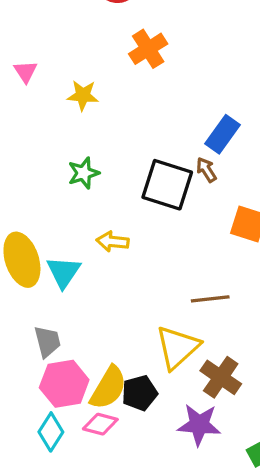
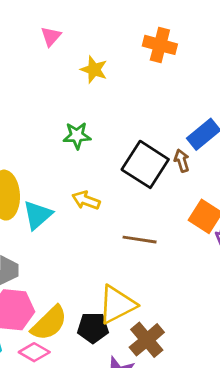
orange cross: (148, 49) -> (160, 45), turned 32
brown line: (210, 299) -> (140, 240), moved
black pentagon: (140, 393) -> (93, 328), moved

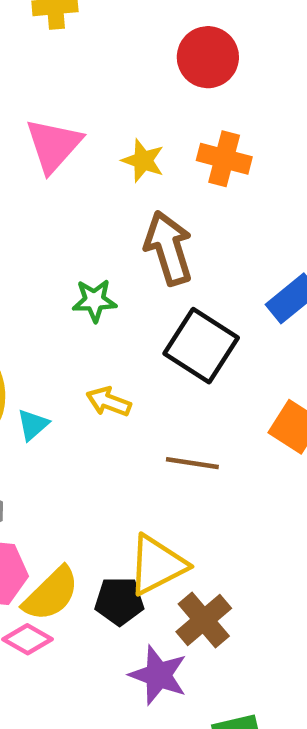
pink triangle: (51, 36) -> (54, 145), size x1.8
yellow star: (94, 70) -> (143, 161), moved
brown arrow: (182, 161) -> (169, 248), moved, size x2.0
cyan triangle: (38, 215) -> (33, 425), size x0.7

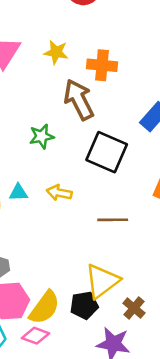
orange cross: (224, 159) -> (102, 65), moved
cyan triangle: (33, 425) -> (18, 193), moved, turned 48
brown cross: (204, 620) -> (134, 308), size x0.7

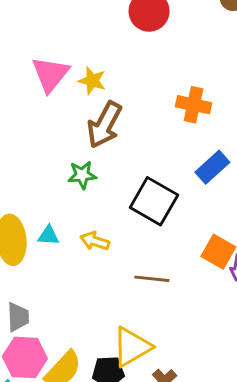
yellow star: (56, 52) -> (92, 81), moved
orange cross: (102, 65) -> (194, 105), moved
brown arrow: (79, 100) -> (104, 125), moved, turned -132

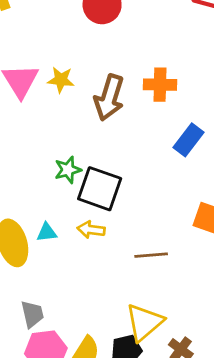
brown arrow: (104, 125) -> (109, 98), moved
black square: (154, 201) -> (100, 189), moved

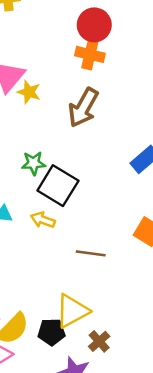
yellow star: (61, 80) -> (29, 92), moved
orange cross: (160, 85) -> (90, 54), moved

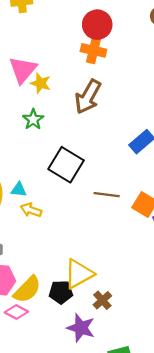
green star: (34, 163) -> (33, 119), moved, turned -30
yellow arrow: (43, 220) -> (31, 210), moved
brown line: (91, 253) -> (107, 195), moved

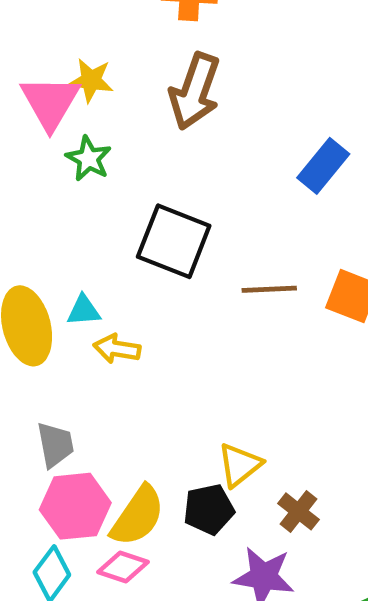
pink triangle: (23, 70) -> (50, 102), moved
yellow triangle: (79, 274) -> (240, 465), size x0.7

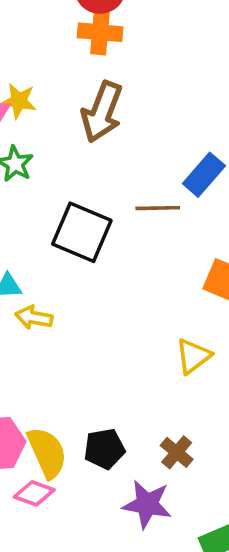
brown line: (269, 289) -> (158, 208), moved
yellow triangle: (240, 465) -> (193, 356), moved
yellow semicircle: (138, 516) -> (47, 453), turned -60

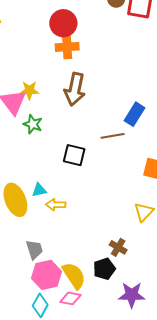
black square: (82, 232) -> (74, 155), size x0.7
brown cross: (177, 452) -> (118, 247), moved

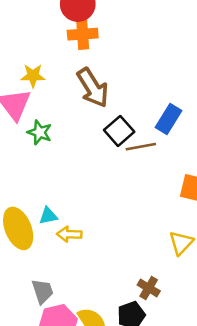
brown arrow: (75, 89) -> (93, 88), turned -44
yellow star: (29, 90) -> (33, 76), moved
black square: (74, 155) -> (119, 131), moved, turned 35

